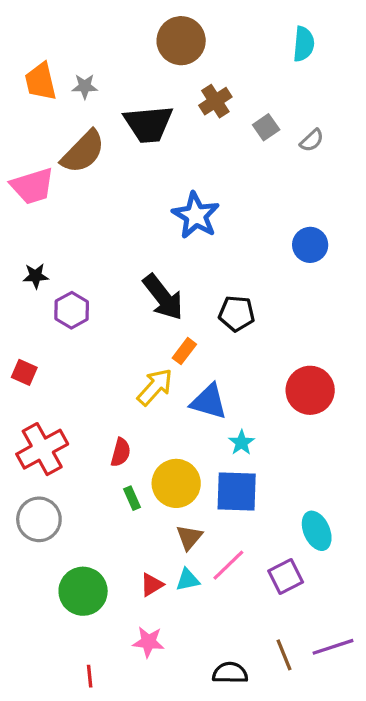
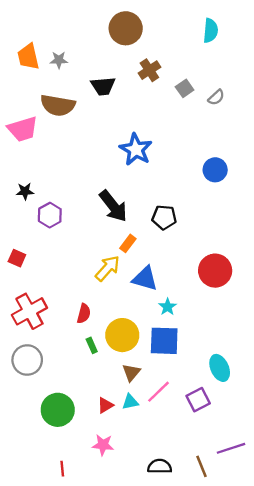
black trapezoid: (148, 124) -> (103, 86), size x0.7
brown semicircle: (83, 152) -> (58, 105), turned 56
brown line: (284, 655) -> (202, 466), moved

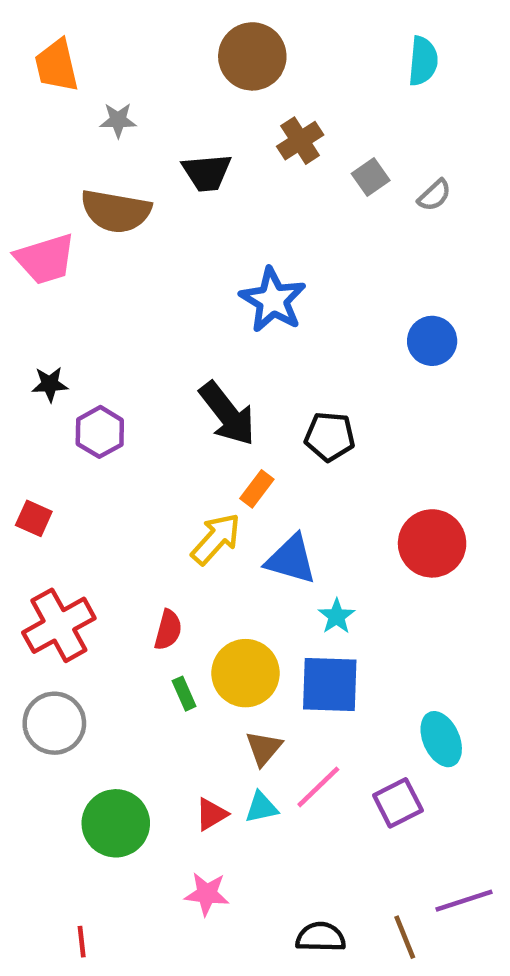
orange trapezoid: (28, 57) -> (57, 66), moved
red line: (62, 469) -> (82, 942), moved

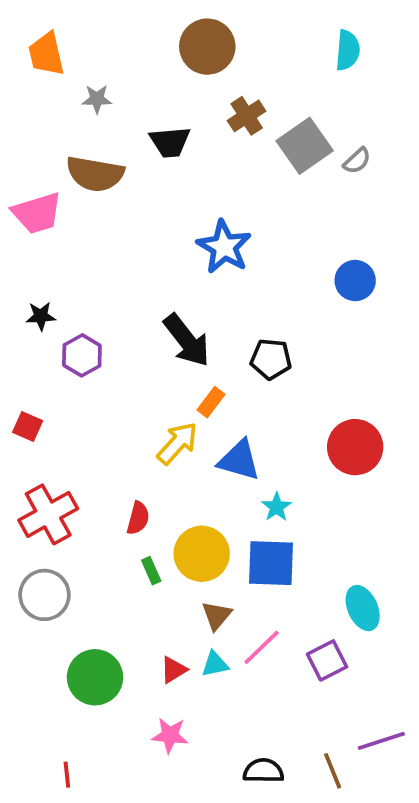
gray square: (371, 177) -> (305, 146), size x1.8

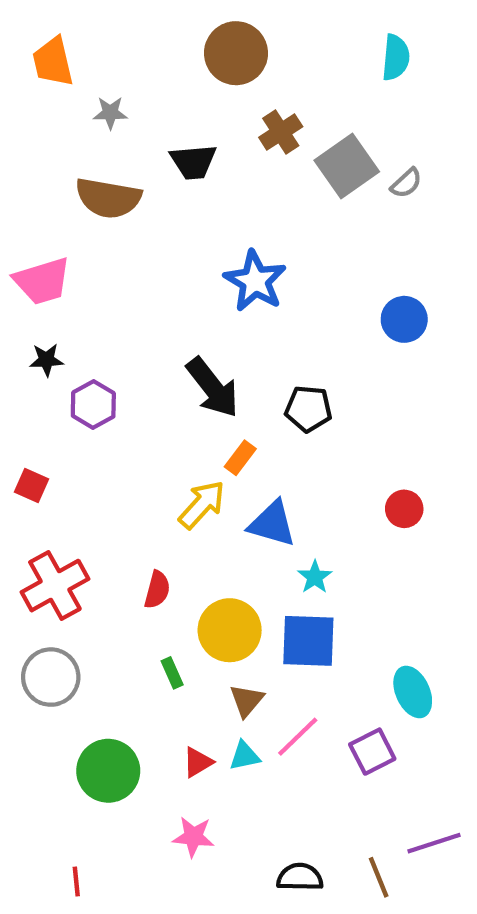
pink trapezoid: (37, 213) -> (42, 281), moved
red circle: (355, 447) -> (404, 509), size x0.6
green rectangle: (151, 571) -> (172, 673), moved

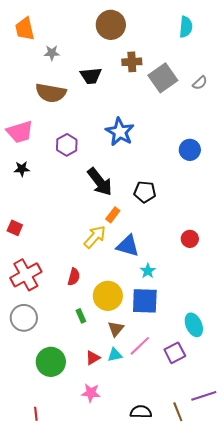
brown cross: (281, 132) -> (132, 62), turned 30
gray semicircle: (406, 183) -> (200, 83), moved
purple hexagon: (93, 405) -> (67, 145), moved

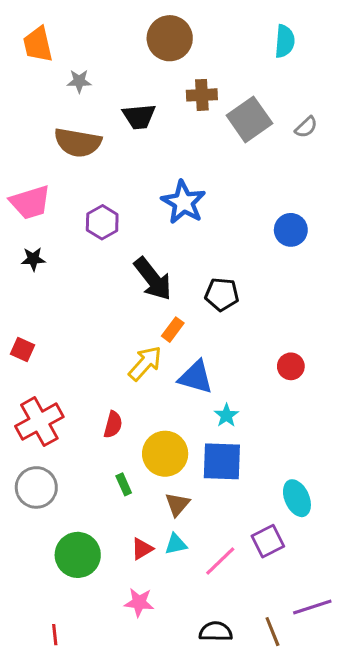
pink line: (140, 346) -> (220, 561), moved

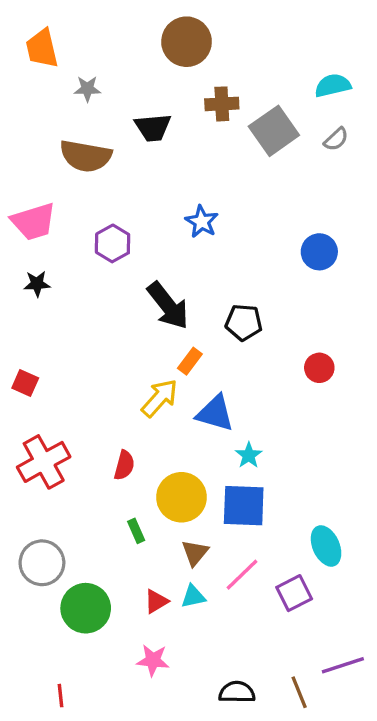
cyan semicircle: (285, 41) -> (333, 85), moved, turned -108
blue star: (183, 202) -> (202, 222), size x0.7
red circle: (291, 366) -> (319, 368), moved
gray circle: (36, 487) -> (42, 563), moved
pink line: (220, 561) -> (242, 575), moved

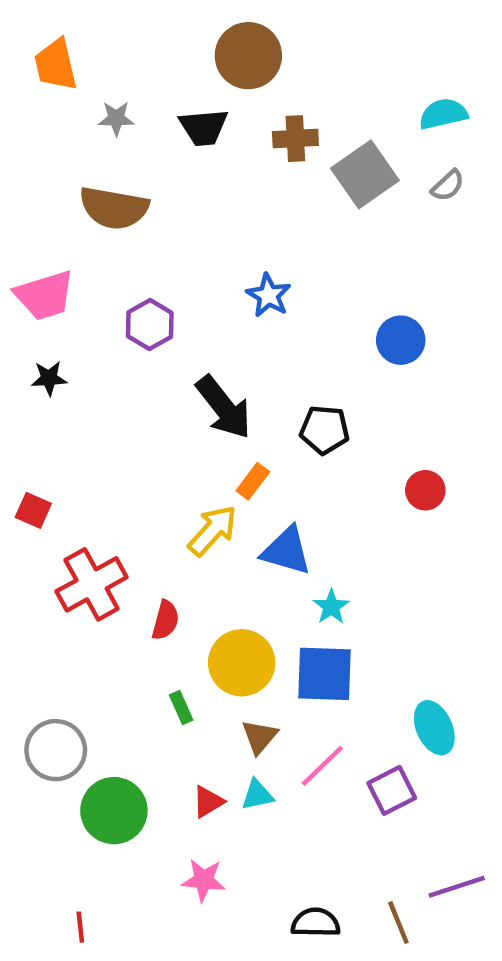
black trapezoid: (153, 127) -> (204, 127), moved
blue circle: (319, 252) -> (401, 340), moved
red cross: (44, 462) -> (92, 584), moved

